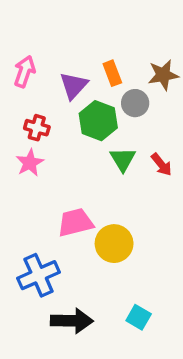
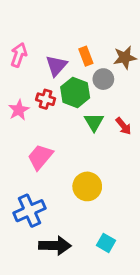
red cross: (37, 128) -> (46, 99), moved
pink star: (30, 163) -> (19, 110), moved
pink trapezoid: (75, 222) -> (40, 157), moved, turned -36

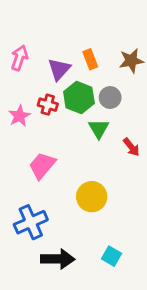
gray circle: (103, 79) -> (110, 98), moved
red arrow: (123, 126) -> (131, 147), moved

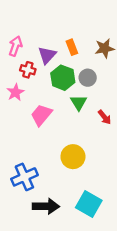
red cross: (48, 105) -> (28, 70), moved
pink trapezoid: (42, 165) -> (41, 115), moved
cyan square: (112, 256) -> (89, 204), size x1.6

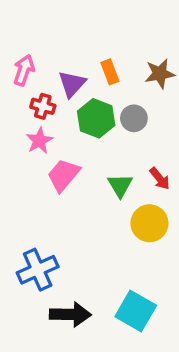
pink star: (15, 92) -> (39, 141), moved
green triangle: (79, 102) -> (120, 185), moved
yellow circle: (73, 157) -> (149, 223), moved

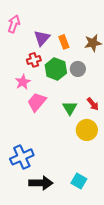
pink arrow: (24, 70) -> (14, 24), moved
purple triangle: (72, 84) -> (42, 38), moved
red cross: (43, 106) -> (34, 60), moved, turned -32
cyan square: (136, 311) -> (79, 181), size x0.7

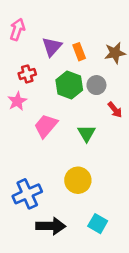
red cross: (34, 60) -> (27, 74), moved
pink star: (23, 82) -> (17, 101), moved
red arrow: (93, 104) -> (115, 110), moved
yellow circle: (87, 130) -> (78, 180), moved

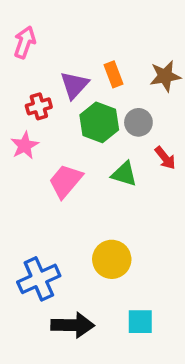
purple triangle: (52, 47) -> (74, 85), moved
green triangle: (87, 133) -> (124, 174), moved, turned -42
cyan square: (98, 224) -> (140, 322), turned -30

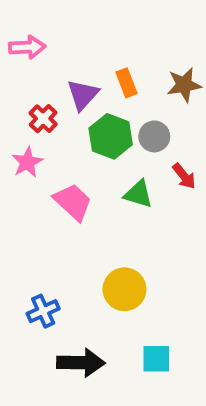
pink arrow: (25, 42) -> (27, 47), turned 68
red cross: (39, 106) -> (43, 119), turned -30
pink trapezoid: (66, 181) -> (73, 202), turned 93
blue cross: (39, 279) -> (43, 311), size x0.7

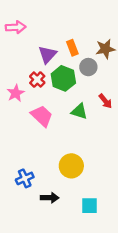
red cross: (43, 119) -> (37, 80), moved
gray circle: (154, 136) -> (88, 67), moved
black arrow: (81, 363) -> (50, 198), moved, size x0.7

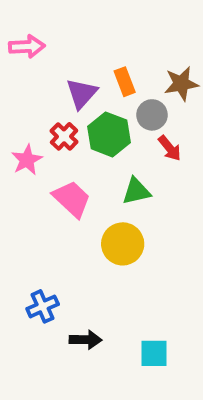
red arrow: (105, 101) -> (170, 148), moved
green triangle: (79, 111) -> (136, 191), turned -30
yellow circle: (71, 166) -> (123, 244), moved

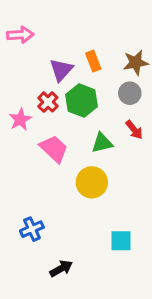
gray circle: (152, 115) -> (130, 93), moved
red arrow: (170, 148) -> (134, 130), moved
black arrow: (86, 340) -> (61, 269), moved, turned -30
cyan square: (154, 353) -> (121, 241), moved

